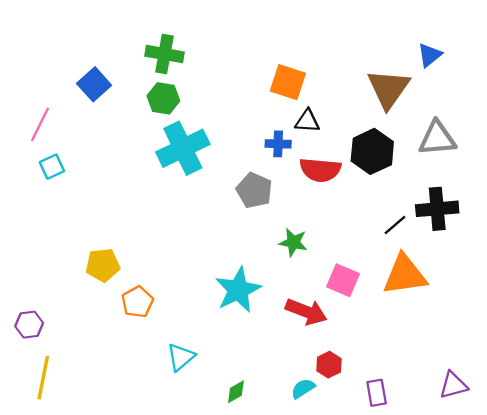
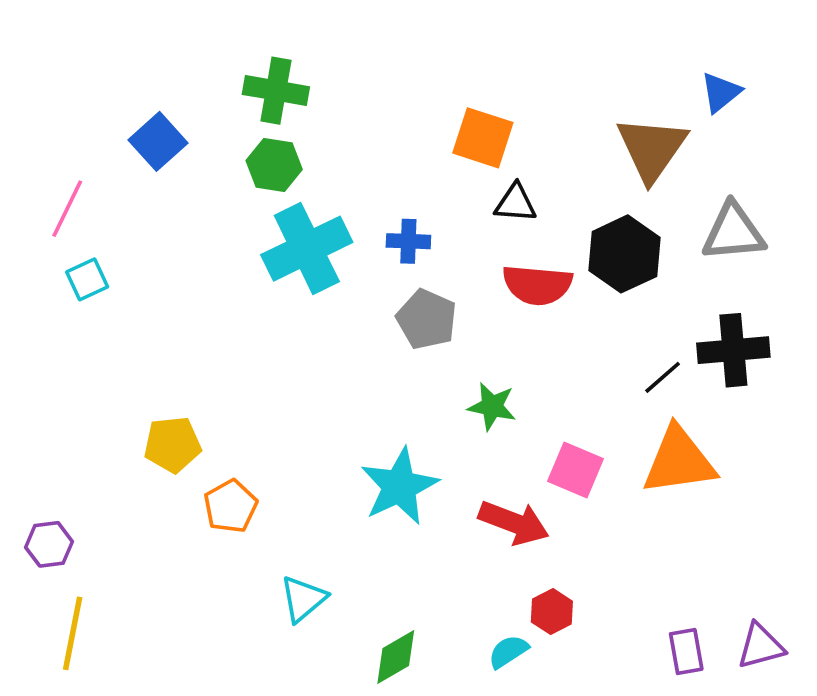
blue cross: (278, 144) -> (408, 241), moved
green diamond: (236, 392) -> (396, 657), size x1.4
purple rectangle: (377, 393) -> (686, 652), moved

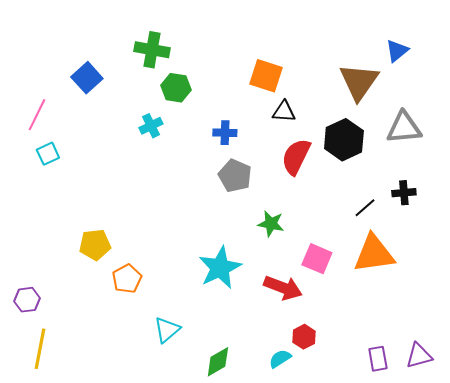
green hexagon: (274, 165) -> (176, 88), moved
cyan cross: (307, 249) -> (151, 126), moved, size x0.5
red semicircle: (537, 285) -> (296, 157), turned 111
black cross: (733, 350) -> (404, 193), size x0.6

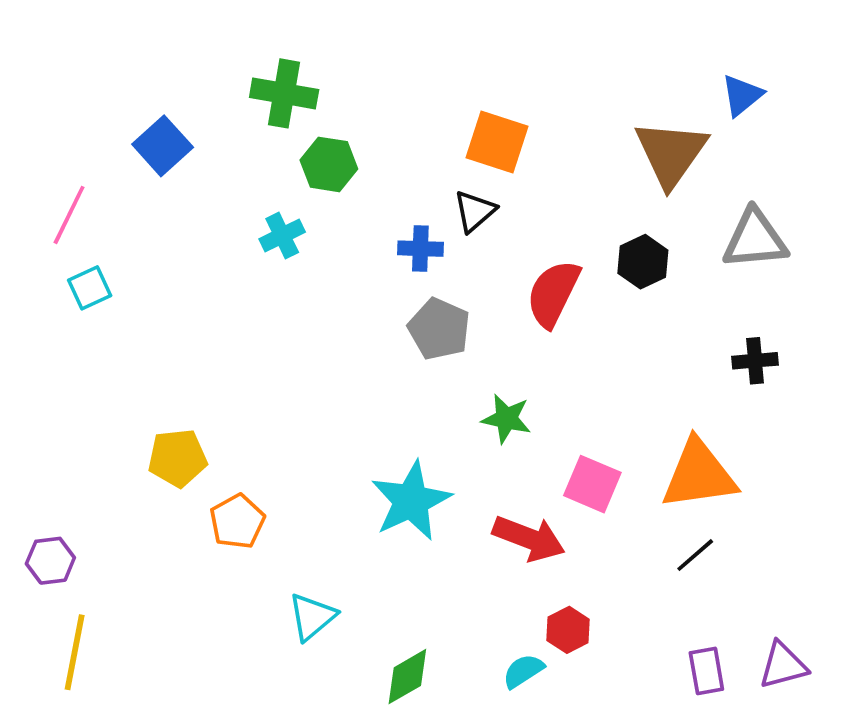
black triangle: (284, 112) -> (475, 211), moved, turned -45
black hexagon: (344, 140) -> (643, 262), size x0.7
black line: (365, 208) -> (695, 555), moved

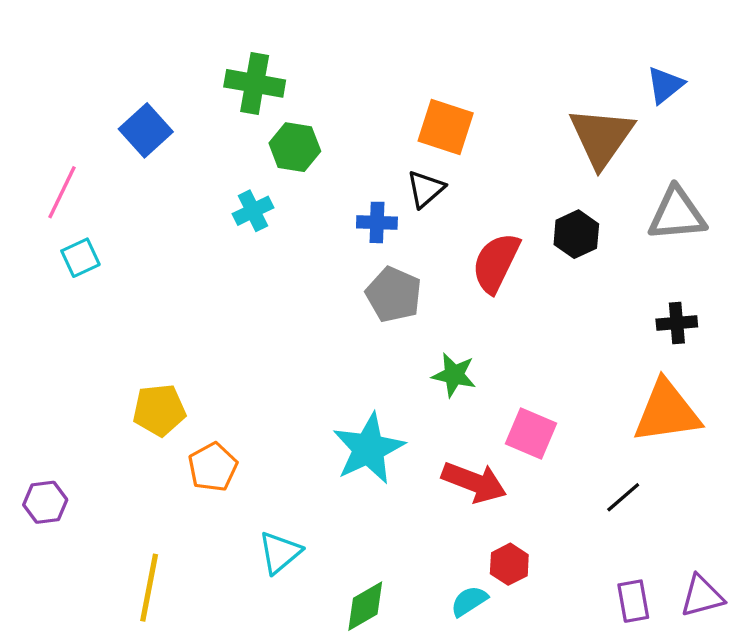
orange triangle: (699, 475) -> (667, 412), moved
yellow line: (75, 652) -> (149, 588), moved

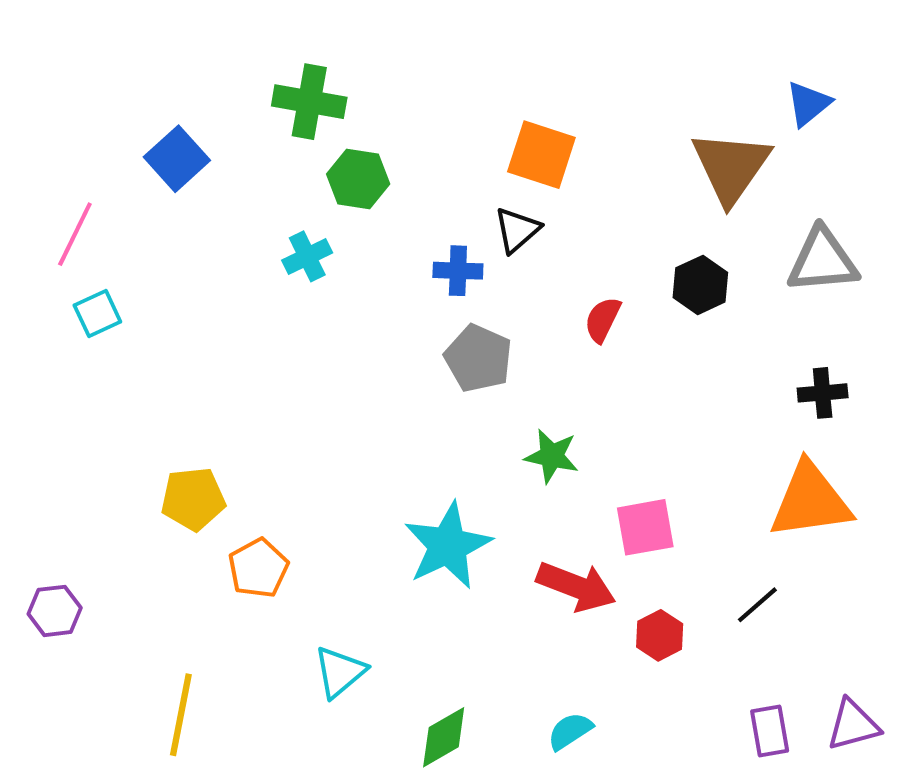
red semicircle: (496, 263) -> (603, 320), size x0.6
pink square: (531, 434) -> (645, 527), turned -33
red hexagon: (509, 564) -> (660, 635), moved

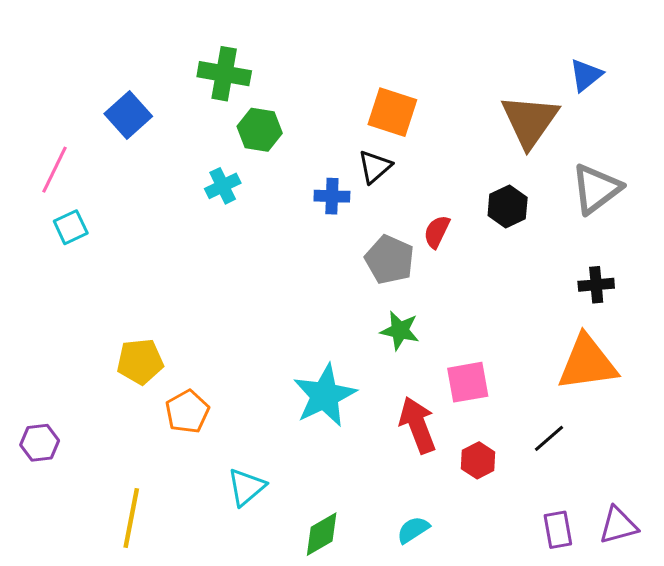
gray triangle: (823, 261) -> (596, 189), turned -32
gray pentagon: (478, 358) -> (390, 260), moved
red arrow: (576, 586) -> (418, 425), turned -132

